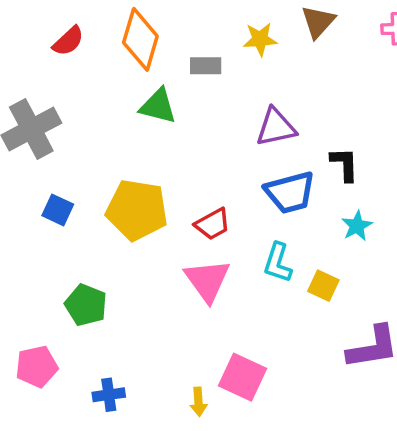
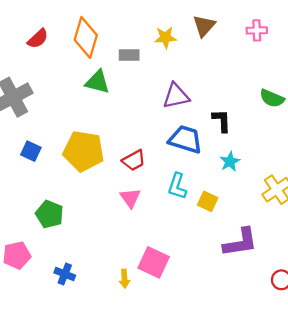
blue trapezoid: (290, 192) -> (185, 139), turned -148
pink triangle: (207, 280) -> (130, 198), size x0.7
blue cross: (109, 395) -> (65, 274), turned 30

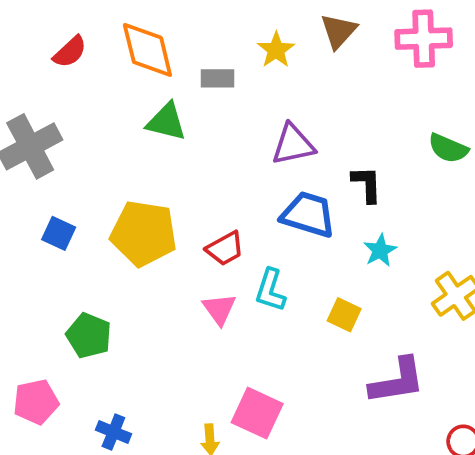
pink cross: (257, 30) -> (424, 39), size x1.6
orange diamond: (86, 37) -> (147, 50), turned -30
yellow star: (165, 37) -> (276, 50), turned -30
cyan L-shape: (177, 186) -> (270, 290), moved

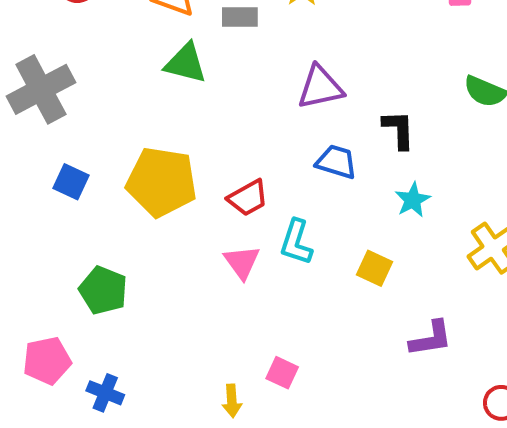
blue trapezoid: (308, 214) -> (336, 162), size x0.7
purple L-shape: (397, 381) -> (431, 339), size x0.7
pink square: (257, 413) -> (282, 373), size x0.6
blue cross: (113, 432) -> (105, 393), moved

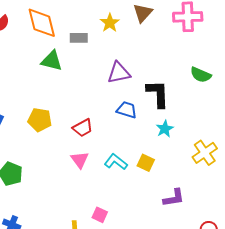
black L-shape: (399, 130) -> (158, 94), size x1.4
yellow pentagon: (162, 182) -> (40, 120), size x0.7
cyan L-shape: (296, 242) -> (116, 162), moved, turned 110

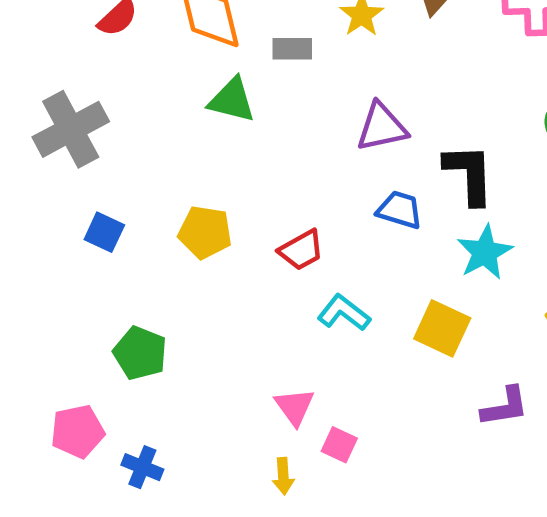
cyan star: (165, 129) -> (485, 252), size x1.4
pink triangle: (80, 160) -> (295, 407), moved
cyan L-shape: (116, 162) -> (344, 313), moved
yellow square: (146, 163) -> (442, 328), size x1.4

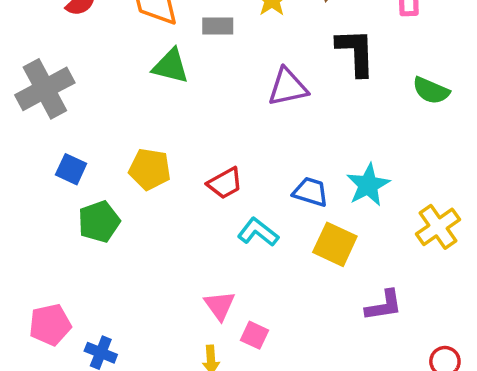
black L-shape: (469, 174) -> (356, 52), moved
blue trapezoid: (400, 210) -> (310, 192), moved
green pentagon: (140, 353) -> (99, 222), moved, turned 30

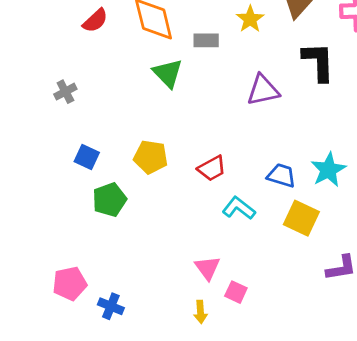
green triangle: (171, 66) -> (168, 73), turned 32
gray cross: (45, 89) -> (65, 92), size x0.5

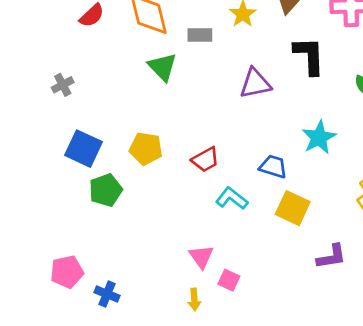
blue square: (87, 157) -> (83, 149), size x1.5
cyan star: (328, 170) -> (319, 137), moved

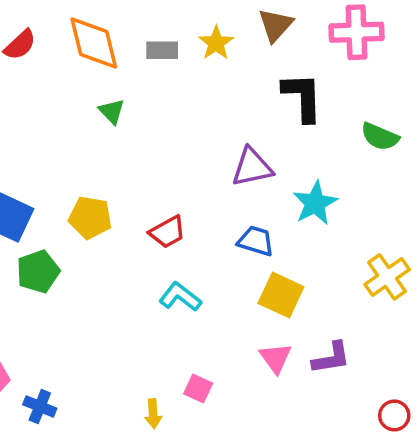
gray rectangle: (200, 35) -> (162, 50), moved
green triangle: (162, 67) -> (112, 111), size x0.7
purple triangle: (255, 83) -> (252, 167), moved
cyan L-shape: (232, 198) -> (180, 297), moved
pink triangle: (201, 257) -> (275, 358), moved

